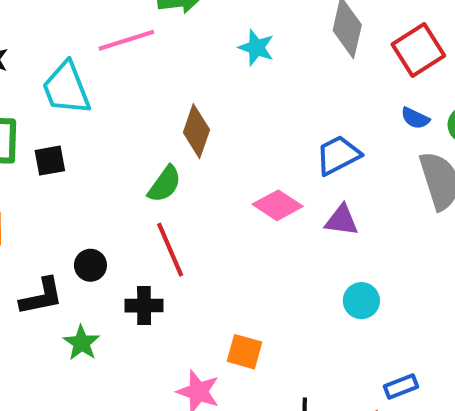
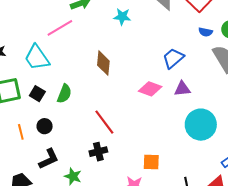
black square: (50, 161) -> (37, 94), turned -35
green semicircle: (165, 184) -> (64, 94), moved
black circle: (90, 265) -> (45, 126), moved
cyan circle: (361, 301) -> (201, 125), size x1.8

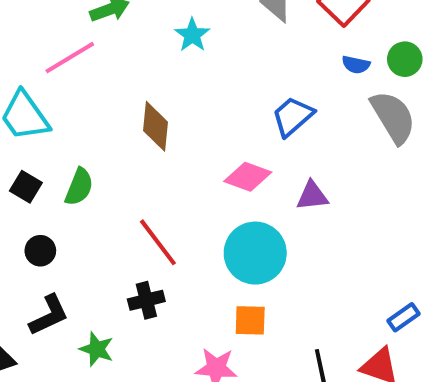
cyan star: (122, 17) -> (192, 35), turned 30
purple triangle: (182, 89) -> (312, 196), moved
cyan circle: (201, 125) -> (255, 253), moved

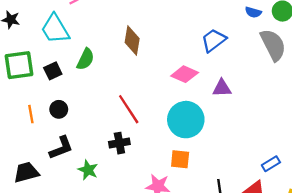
black square: (26, 187) -> (53, 71), turned 30
green semicircle: (79, 187) -> (85, 59), moved

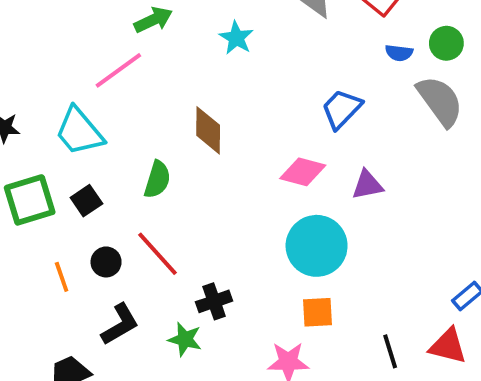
green semicircle: (85, 59) -> (157, 179), moved
red line: (129, 109) -> (158, 254), moved
green star: (88, 170) -> (185, 339), moved

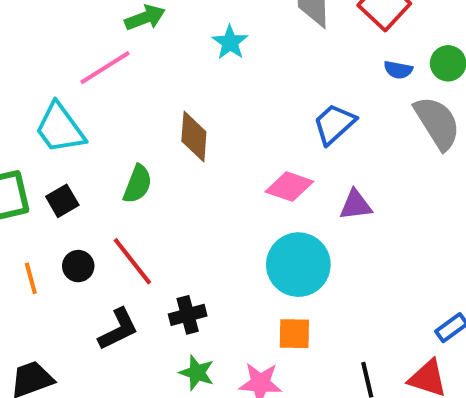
black L-shape: (120, 324) -> (118, 329), moved
green star: (185, 339) -> (197, 373), moved

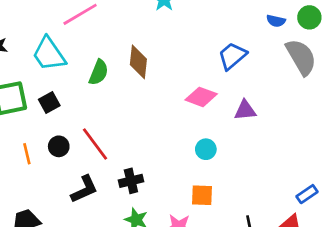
green semicircle: (138, 184) -> (99, 72), moved
cyan circle: (298, 265) -> (206, 149), size x0.5

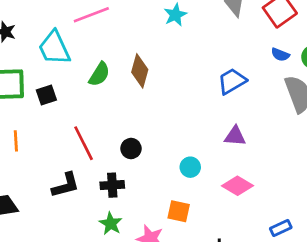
pink diamond: (201, 97) -> (237, 186), moved
black circle: (59, 146) -> (131, 149), moved

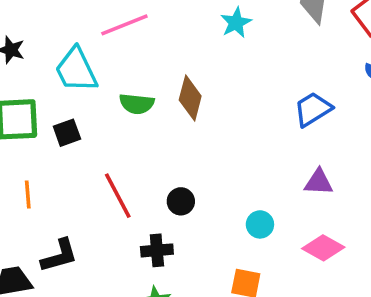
green semicircle: (99, 74) -> (137, 104), turned 65
black L-shape: (66, 185) -> (59, 256), moved

